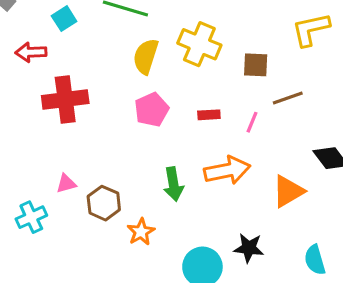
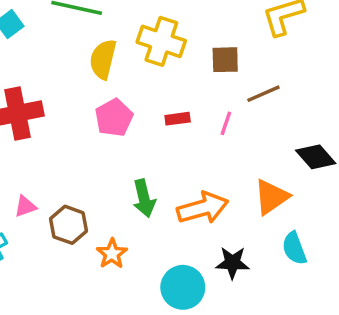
orange arrow: (227, 170) -> (203, 208), moved
cyan semicircle: (315, 260) -> (294, 248), moved

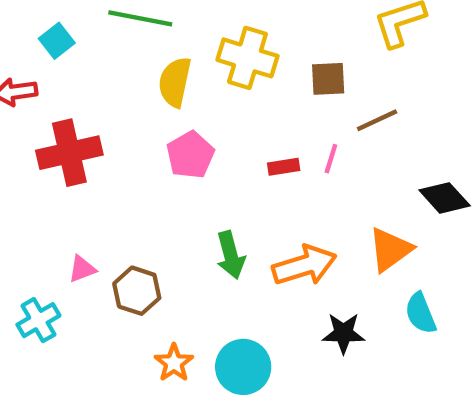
red rectangle: (178, 119) -> (284, 167), moved
orange star: (112, 254) -> (174, 363), moved
cyan circle: (183, 287) -> (243, 367), moved

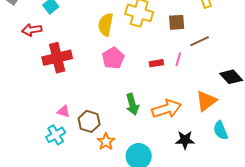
pink triangle: (82, 269) -> (64, 111), turned 40
cyan cross: (38, 320) -> (56, 135), moved
orange star: (174, 363) -> (106, 142), moved

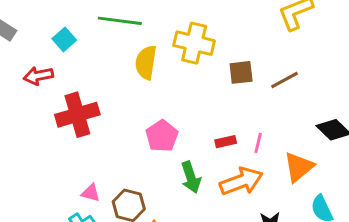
brown square: (177, 22) -> (241, 72), moved
pink pentagon: (113, 58) -> (162, 136), moved
pink line: (178, 59) -> (258, 143), moved
red rectangle: (156, 63) -> (226, 142), moved

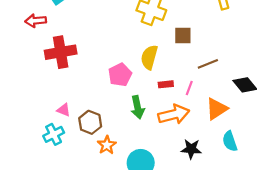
yellow semicircle: (146, 62) -> (149, 57), moved
brown line: (284, 80) -> (208, 64), moved

